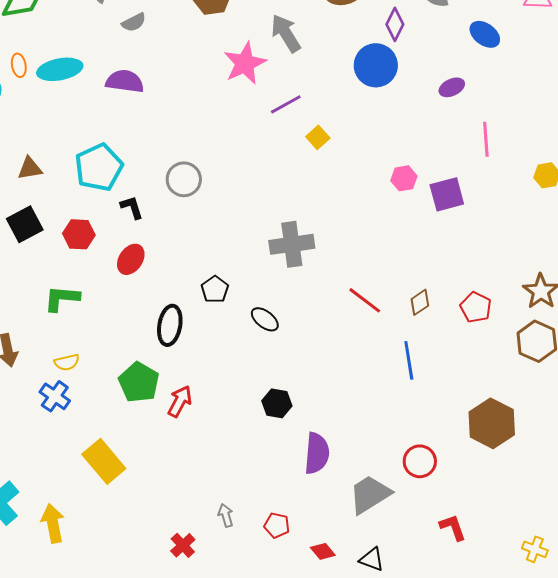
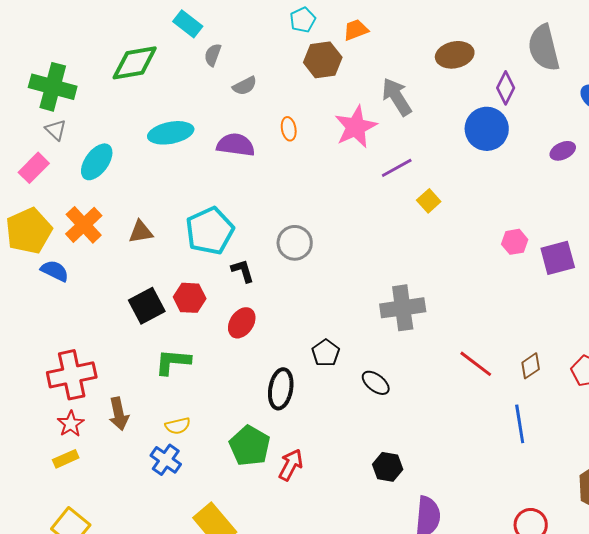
orange ellipse: (19, 65) -> (289, 129), moved
black square: (25, 224) -> (147, 306), moved

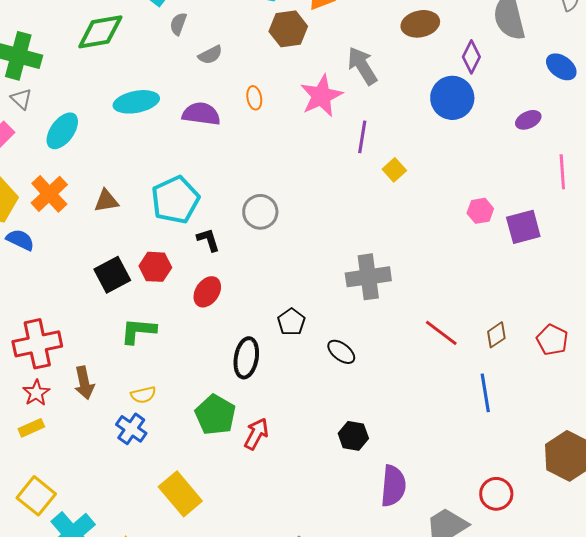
purple line: (397, 168) -> (362, 137), turned -52

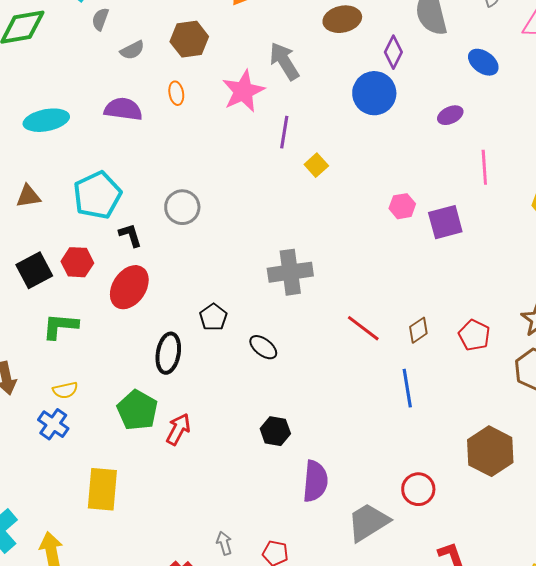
brown hexagon: (288, 29) -> (189, 39), moved
cyan ellipse: (136, 102) -> (46, 120), moved
red ellipse: (207, 292) -> (129, 287), size x1.4
yellow rectangle: (180, 494) -> (102, 489), turned 45

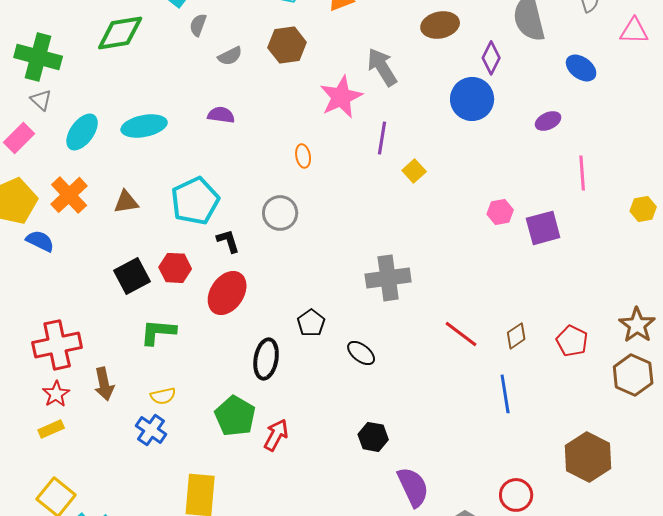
orange ellipse: (176, 93) -> (303, 156), moved
purple semicircle: (123, 109) -> (221, 115), size x0.7
purple semicircle: (315, 481) -> (413, 487), turned -30

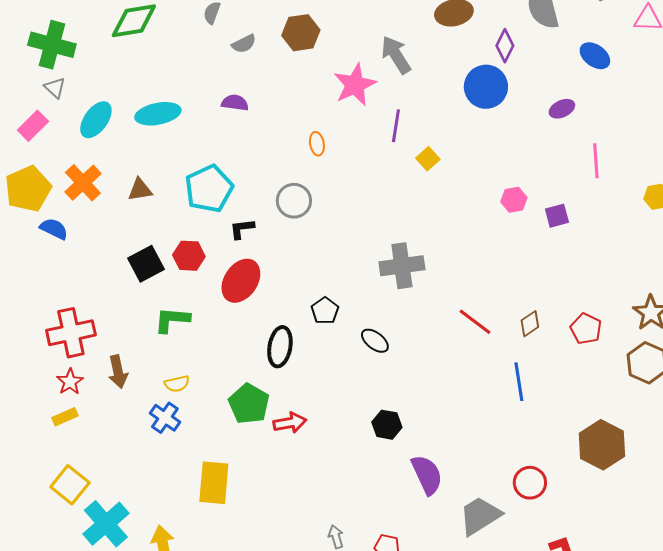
purple square: (543, 228) -> (557, 216), size x0.7
black L-shape: (228, 241) -> (242, 229), turned -80
red arrow: (276, 435) -> (290, 423), turned 52

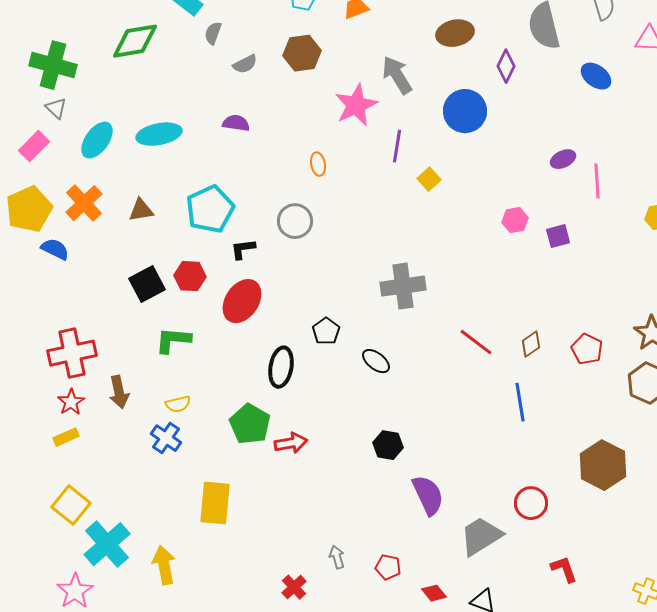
blue circle: (486, 87) -> (465, 111), moved
purple ellipse: (562, 109) -> (563, 159), moved

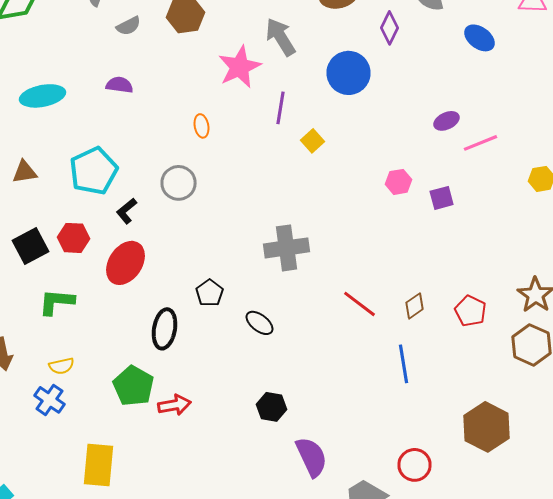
pink line: (597, 181) -> (480, 143), turned 72
black L-shape: (243, 249) -> (126, 211), turned -32

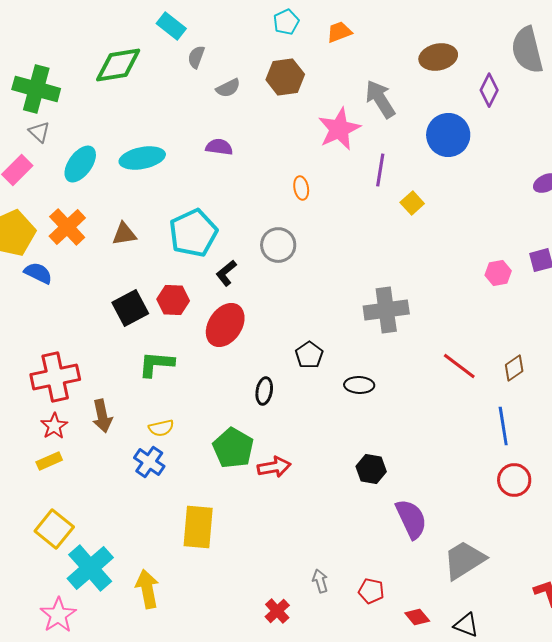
pink hexagon: (398, 182) -> (498, 273), moved
black ellipse: (260, 323) -> (359, 385), turned -36
black ellipse: (164, 329) -> (264, 391), size x0.7
red circle: (414, 465) -> (514, 480), moved

